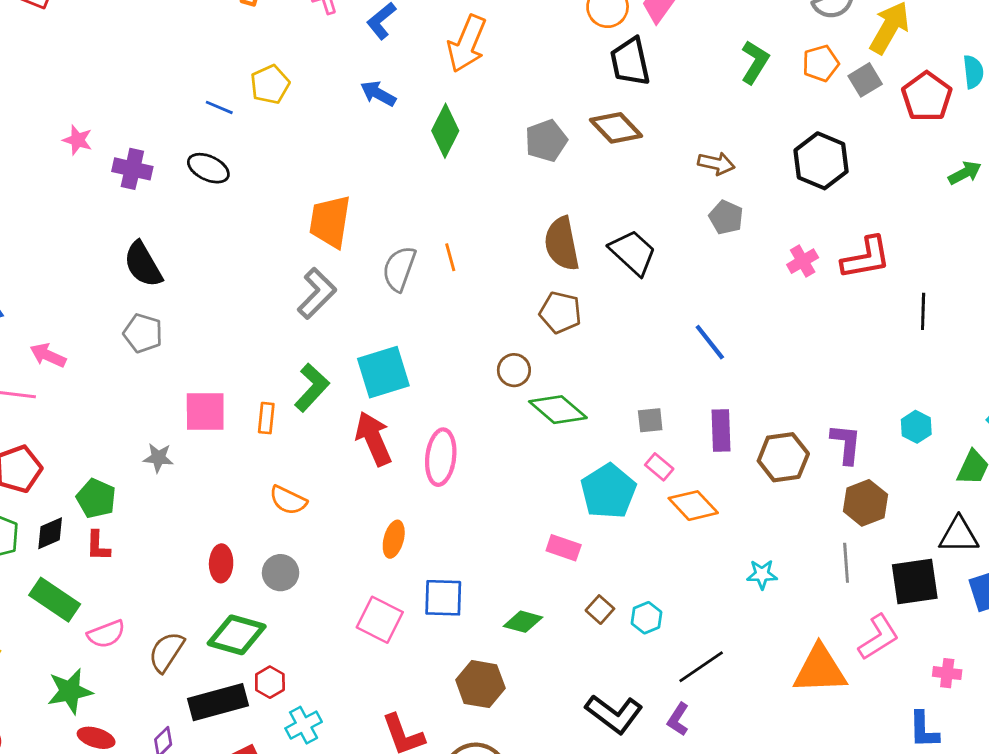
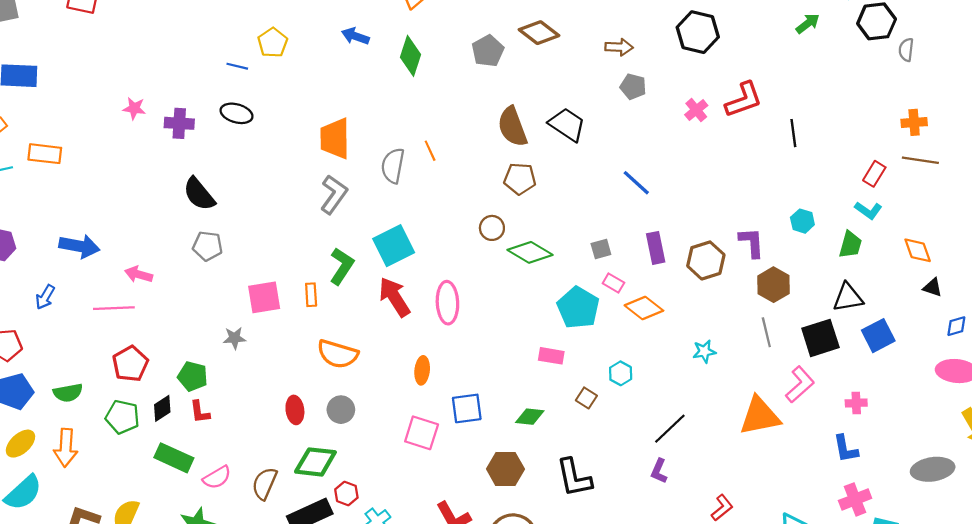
orange semicircle: (288, 500) -> (338, 354), size x1.4
cyan hexagon: (647, 618) -> (621, 373), moved
black L-shape: (614, 714) -> (574, 478), moved, turned 51

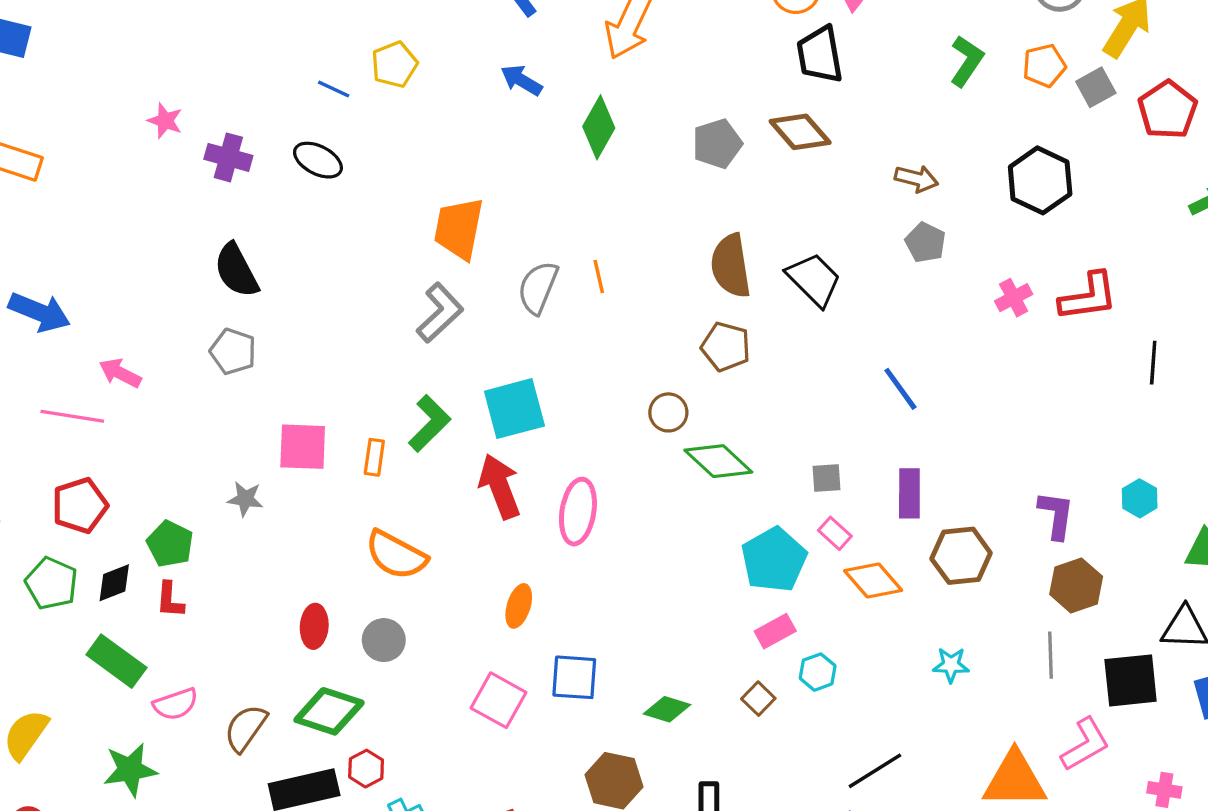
brown hexagon: (706, 260) -> (961, 556), moved
pink rectangle: (551, 356) -> (775, 631), moved, turned -50

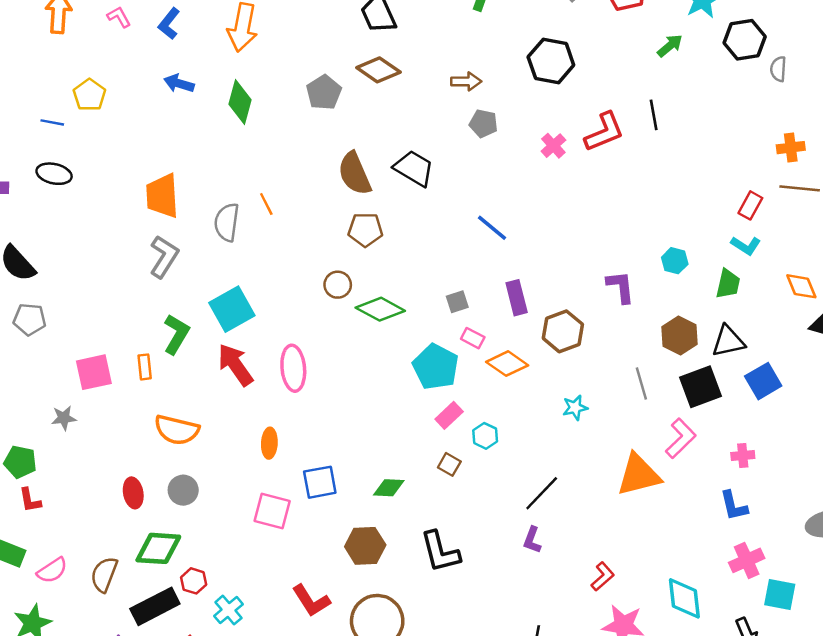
black line: (1153, 363) -> (654, 115), moved
brown hexagon: (1076, 585) -> (680, 335), moved

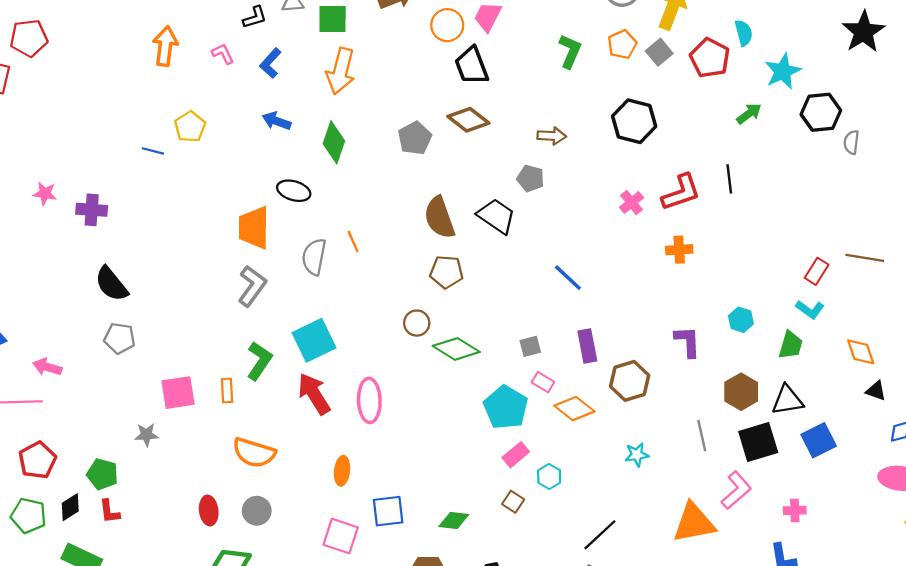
gray pentagon: (484, 123) -> (531, 178), moved
orange cross: (791, 148) -> (679, 250), moved
black ellipse: (54, 174) -> (294, 191), moved

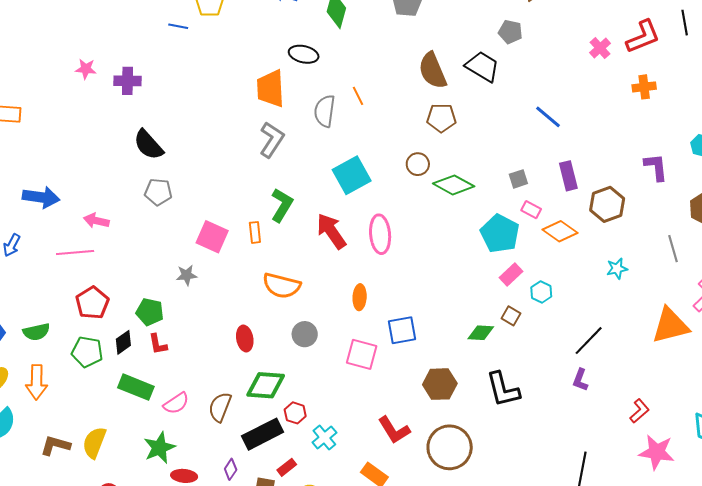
cyan square: (314, 340) -> (352, 175), moved
pink square: (178, 393) -> (212, 237), turned 36
gray circle: (257, 511) -> (305, 334), moved
green diamond: (454, 520) -> (481, 333), moved

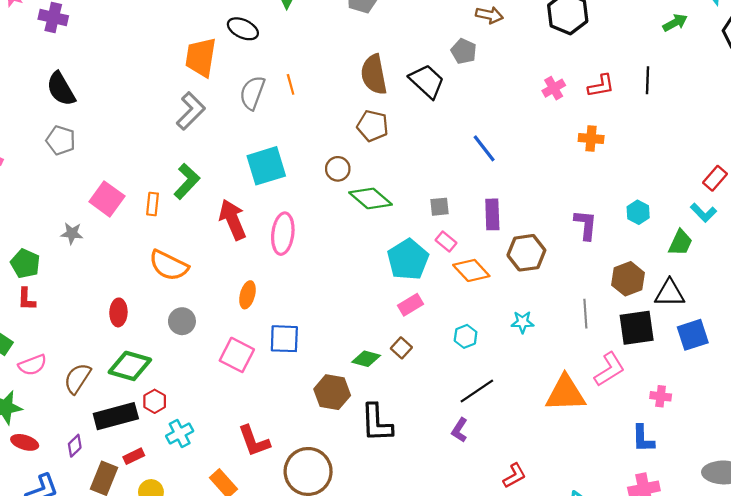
red L-shape: (643, 37) -> (601, 86), size x0.7
cyan hexagon: (541, 292) -> (466, 336), moved
brown hexagon: (440, 384) -> (332, 392), moved

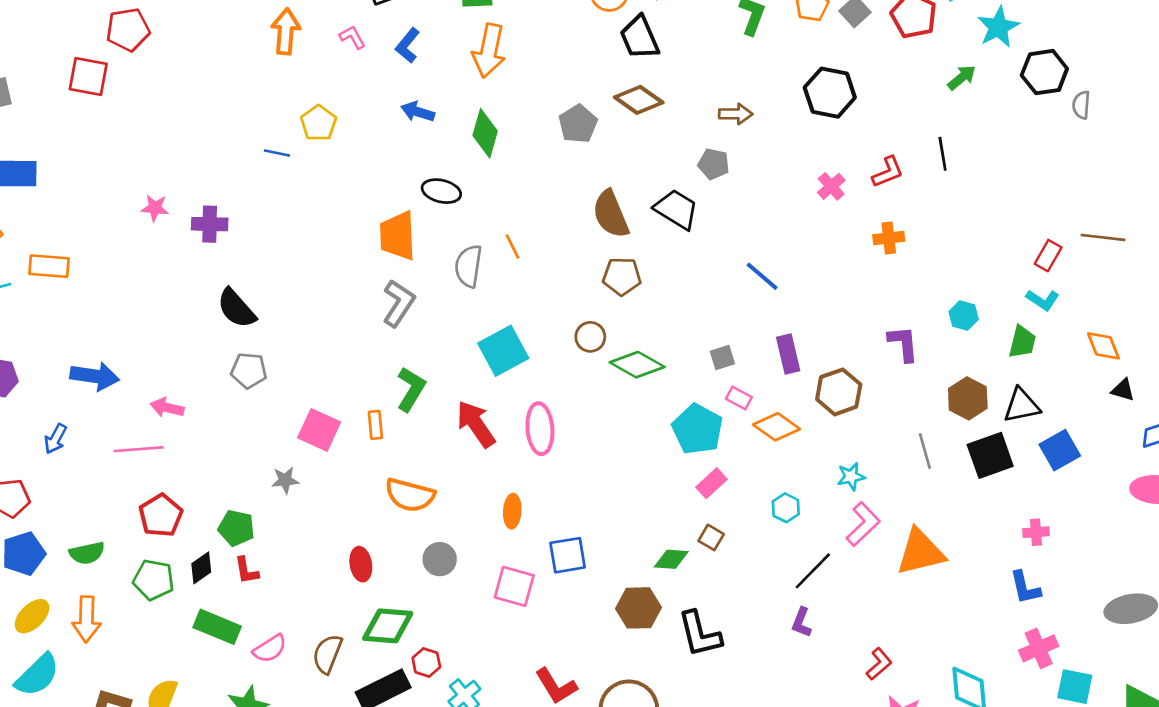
pink L-shape: (609, 369) -> (863, 524), moved

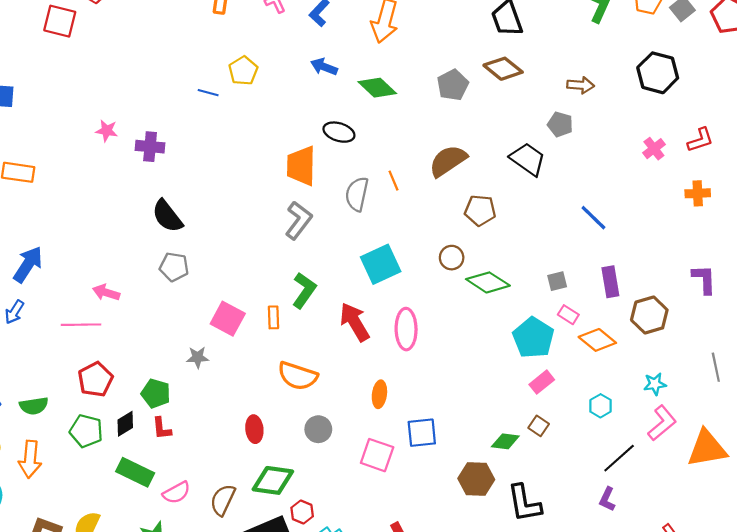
green diamond: (485, 133) -> (377, 88), turned -66
brown semicircle: (611, 214) -> (448, 161), moved, turned 75
blue arrow: (95, 376) -> (28, 264), moved, turned -69

